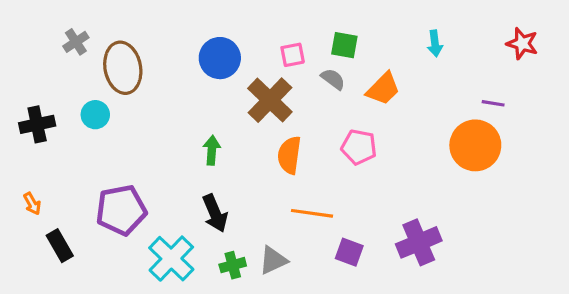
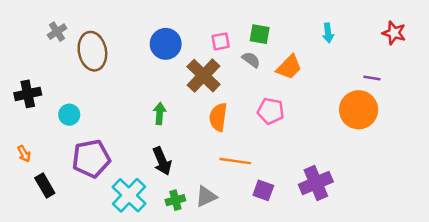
cyan circle: (95, 115) -> (69, 115), moved

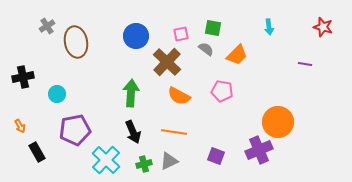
orange circle: (359, 110) -> (278, 122), moved
green arrow: (160, 113) -> (131, 93), size x1.5
orange semicircle: (218, 117) -> (179, 96), turned -70
orange line: (235, 161) -> (174, 132), moved

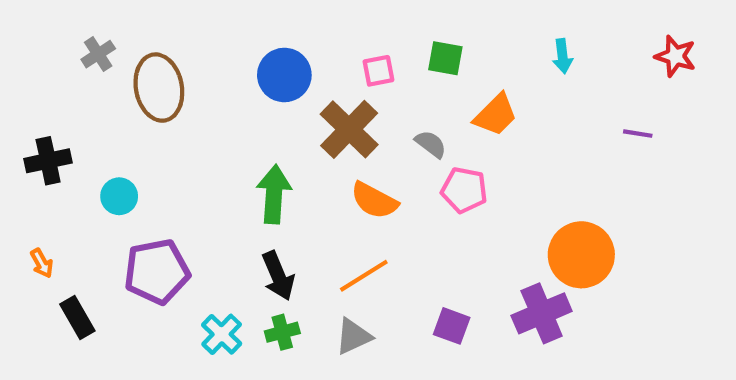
gray semicircle: (206, 49) -> (431, 144), moved
orange line: (174, 132) -> (364, 276), turned -40
cyan cross: (106, 160) -> (222, 334), size x0.7
green cross: (144, 164) -> (282, 332), moved

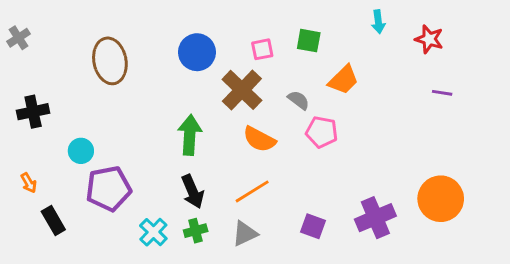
gray cross: (98, 54) -> (19, 38), moved
cyan arrow: (562, 56) -> (378, 22), moved
red star: (675, 56) -> (429, 39), moved
cyan circle: (119, 196) -> (81, 151), moved
orange circle: (581, 255) -> (441, 199), moved

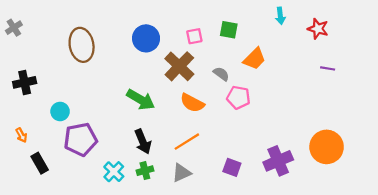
green arrow: (190, 135) -> (141, 100), turned 116

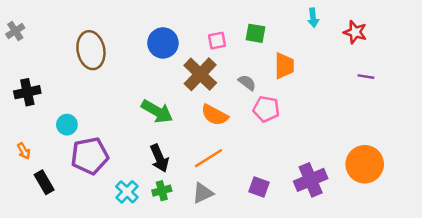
orange trapezoid: (255, 59) -> (284, 66), turned -45

